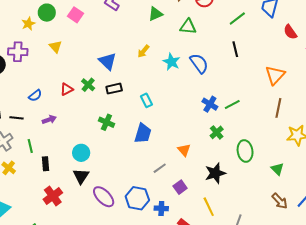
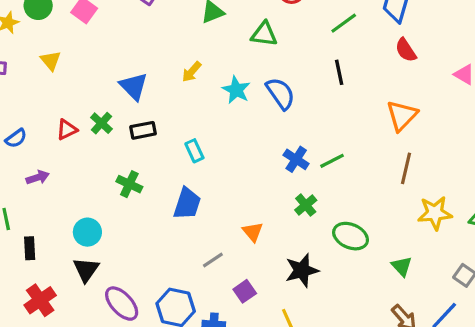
red semicircle: (290, 32) -> (406, 50), moved
green ellipse: (245, 151) -> (351, 236), turned -60

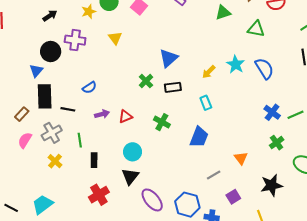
yellow arrow: (192, 72) -> (209, 72), moved
blue triangle: (134, 86) -> (168, 58), turned 30
red triangle: (67, 130) -> (125, 116), moved

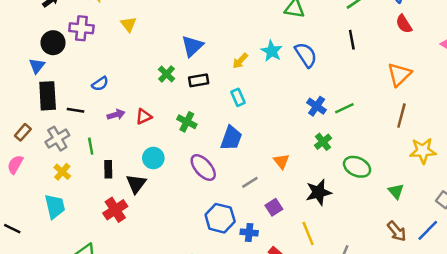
brown rectangle: (22, 114) -> (23, 132), moved
pink semicircle: (25, 140) -> (15, 164), moved
black triangle: (130, 176) -> (136, 184), moved
purple ellipse: (152, 200) -> (203, 168), moved
cyan trapezoid: (43, 204) -> (55, 206), moved, turned 115

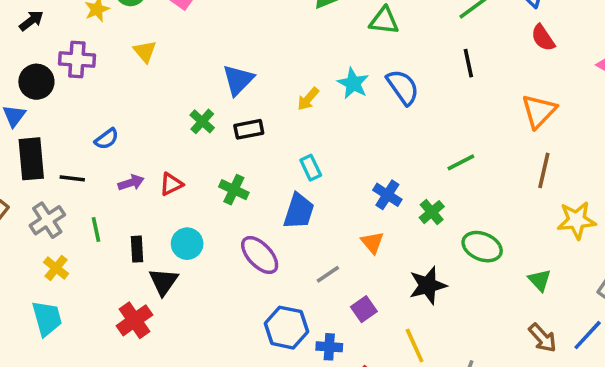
cyan rectangle: (238, 97) -> (311, 168), moved
blue cross: (317, 106) -> (387, 195), moved
black rectangle: (108, 169) -> (137, 249), moved

